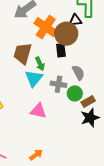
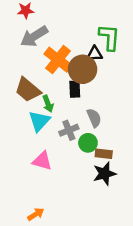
brown trapezoid: (23, 53) -> (28, 90), turned -70
gray cross: (58, 84) -> (69, 130), turned -35
brown rectangle: (88, 102) -> (104, 154), turned 32

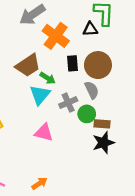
brown circle: (83, 69) -> (98, 65), moved
brown trapezoid: (28, 90) -> (28, 65), turned -72
green arrow: (48, 104) -> (48, 78), turned -35

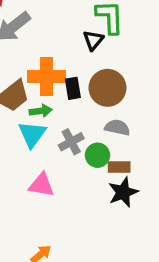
black triangle: (90, 29) -> (93, 40), turned -42
orange cross: (56, 36) -> (46, 76), moved, turned -32
green arrow: (48, 78) -> (41, 111), turned -35
gray semicircle: (92, 90) -> (117, 127), moved, turned -48

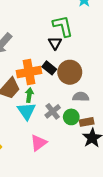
black rectangle: (73, 88) -> (49, 68), moved, turned -32
green arrow: (41, 111) -> (29, 95), turned -64
pink triangle: (41, 185) -> (38, 143), turned -36

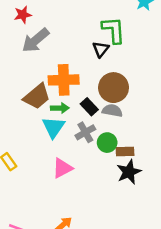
black rectangle: (49, 68) -> (89, 107), moved
green arrow: (29, 95) -> (60, 108), turned 72
gray semicircle: (81, 97) -> (112, 111), moved

